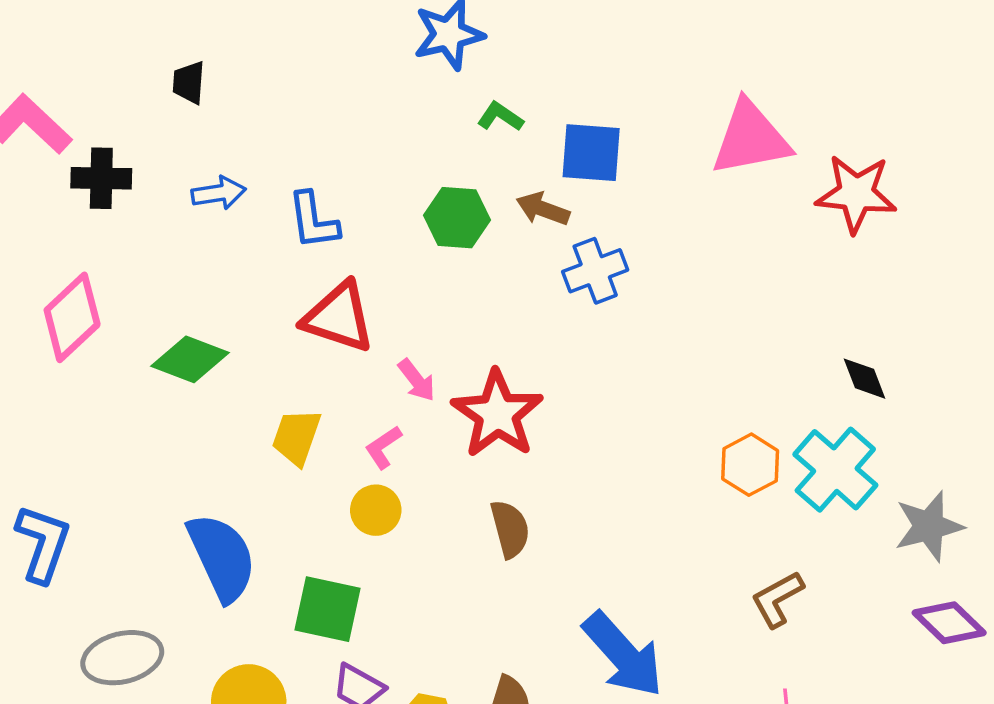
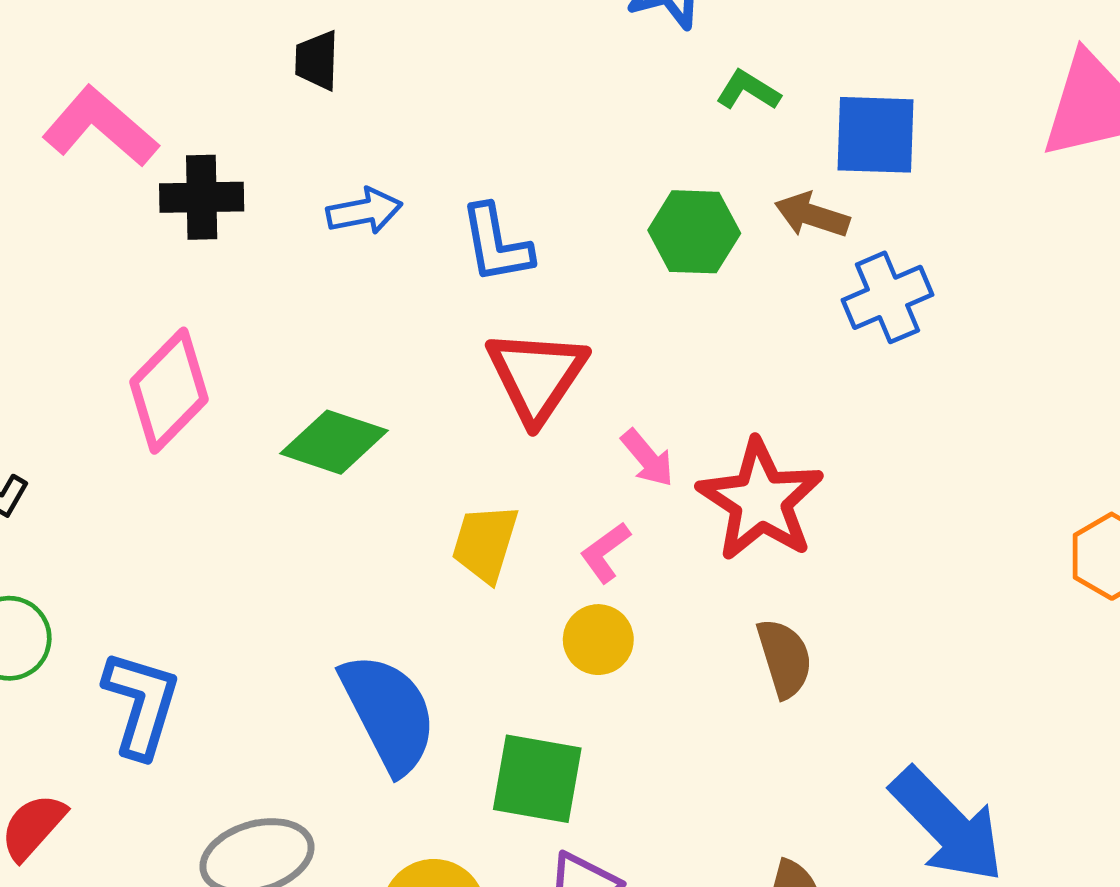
red triangle: (339, 317) -> (537, 376), turned 48

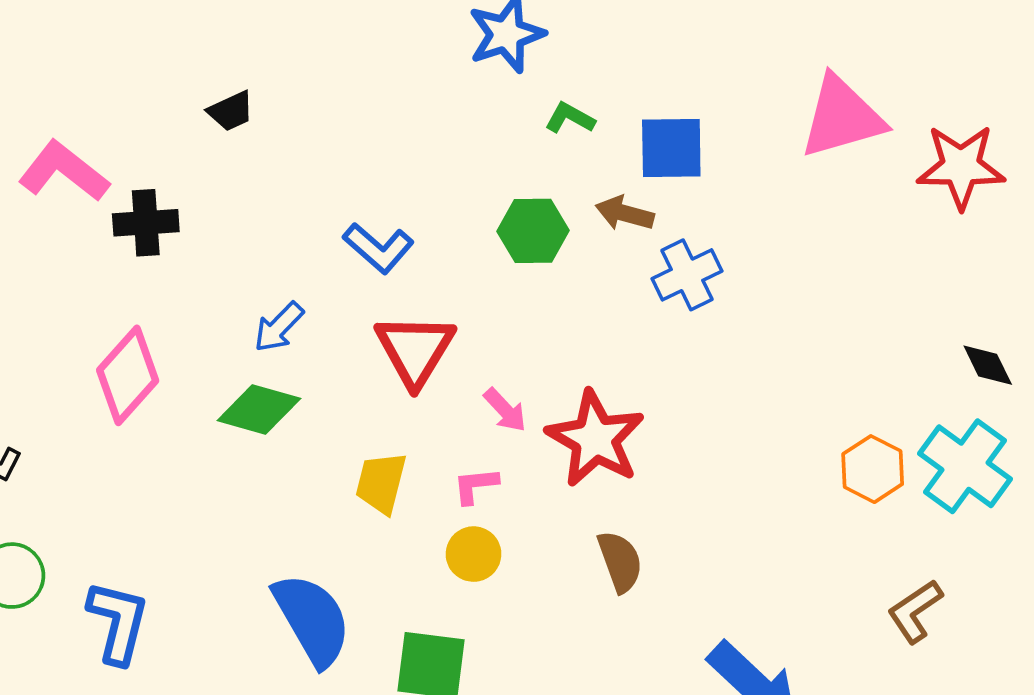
black trapezoid: (317, 60) -> (231, 111), turned -114
blue arrow: (364, 211) -> (279, 327), moved, turned 148
blue L-shape: (496, 244) -> (378, 248), turned -36
pink L-shape: (605, 552) -> (476, 485), turned 33

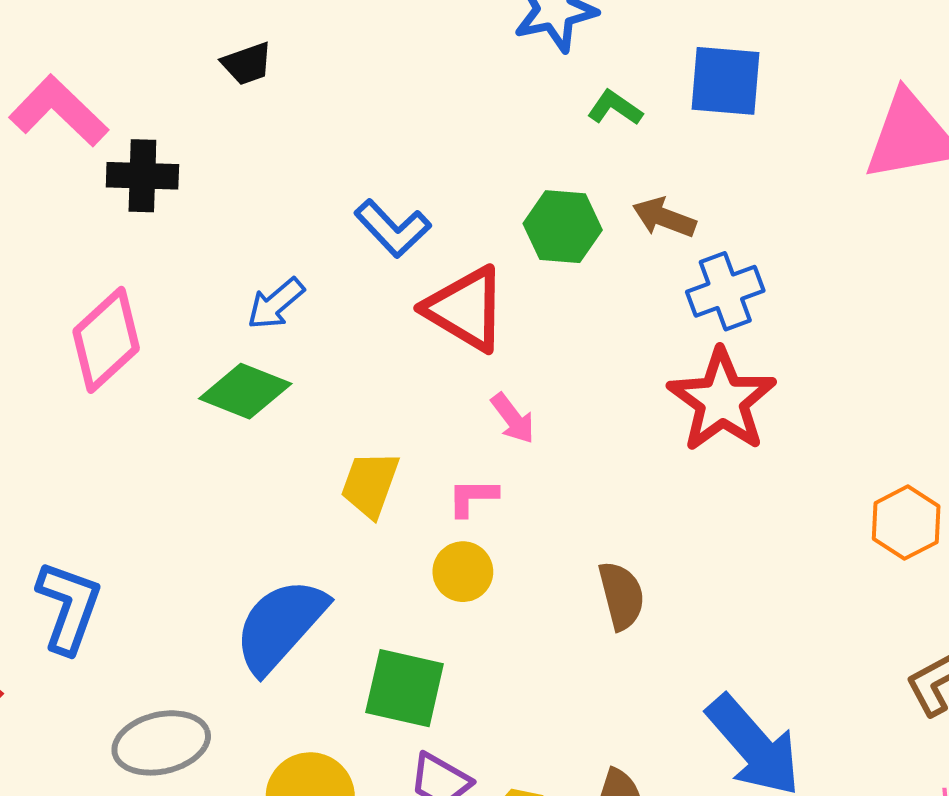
blue square: (671, 148) -> (725, 81), moved
red triangle: (415, 350) -> (466, 309), moved, turned -36
red star: (595, 439) -> (722, 400), moved
blue semicircle: (312, 620) -> (280, 625), turned -114

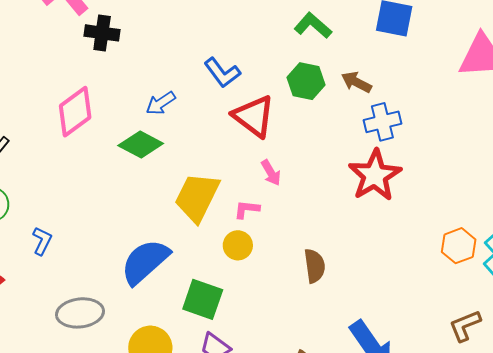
green L-shape: (615, 108) -> (313, 26), moved, size x1.4
yellow trapezoid: (370, 484) -> (197, 197), size x1.5
blue L-shape: (69, 607) -> (42, 241), size x0.6

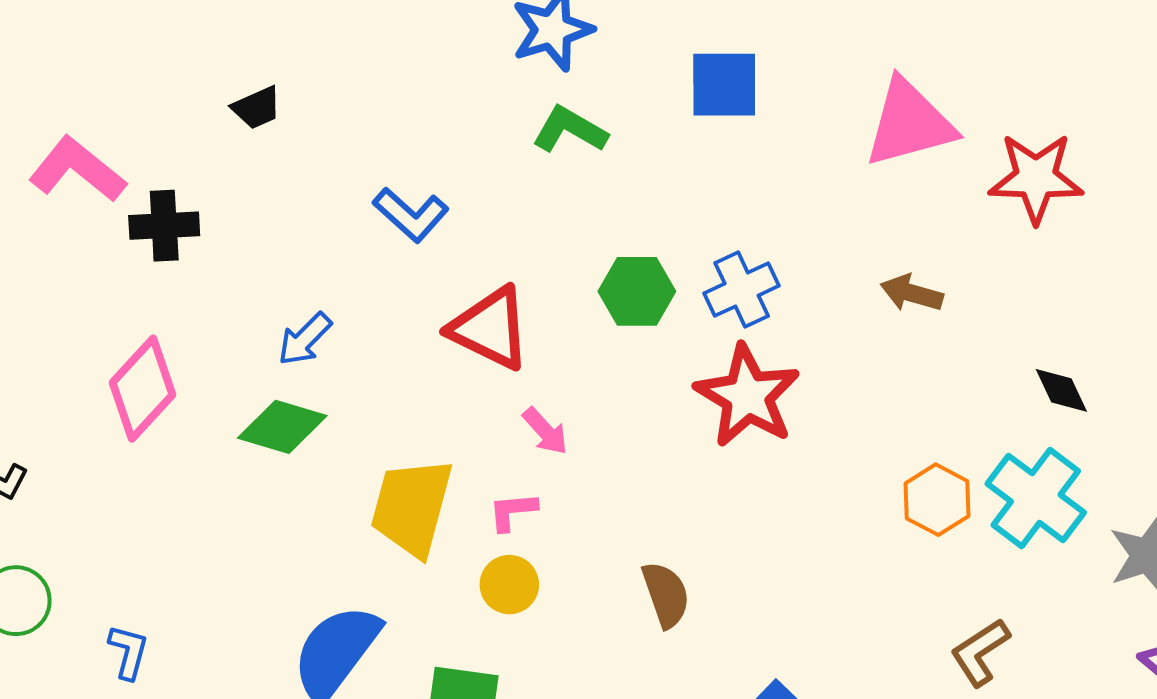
blue L-shape: (222, 73) -> (411, 215), moved
green hexagon: (306, 81) -> (637, 291), moved
brown arrow: (356, 82) -> (912, 293), moved

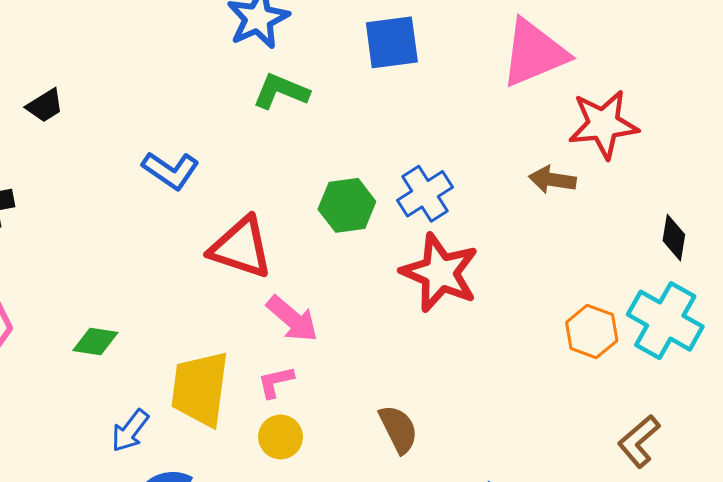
red star: (1036, 178) -> (603, 124), moved
blue arrow: (305, 339) -> (130, 431), moved
black diamond: (1061, 390) -> (674, 238), turned 42
green diamond: (282, 427) -> (95, 342), size x0.7
pink arrow: (545, 431) -> (292, 319), size x1.4

